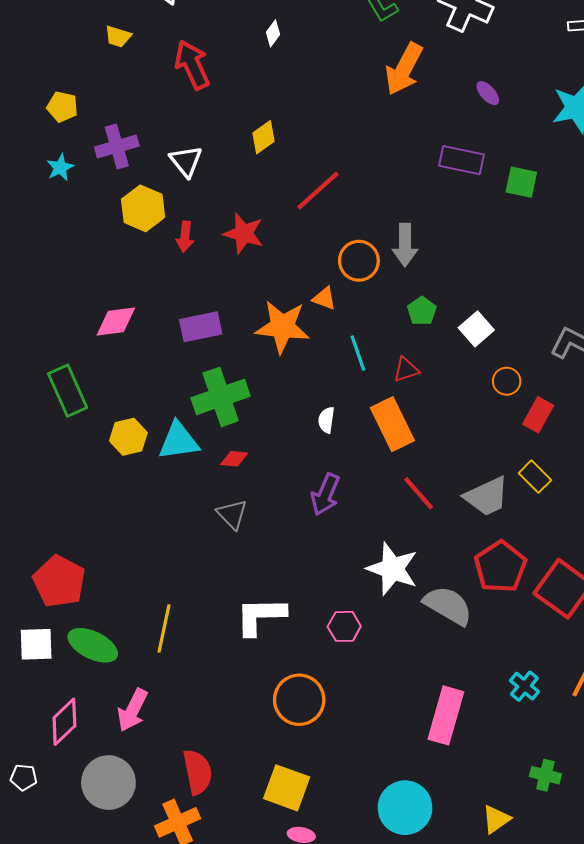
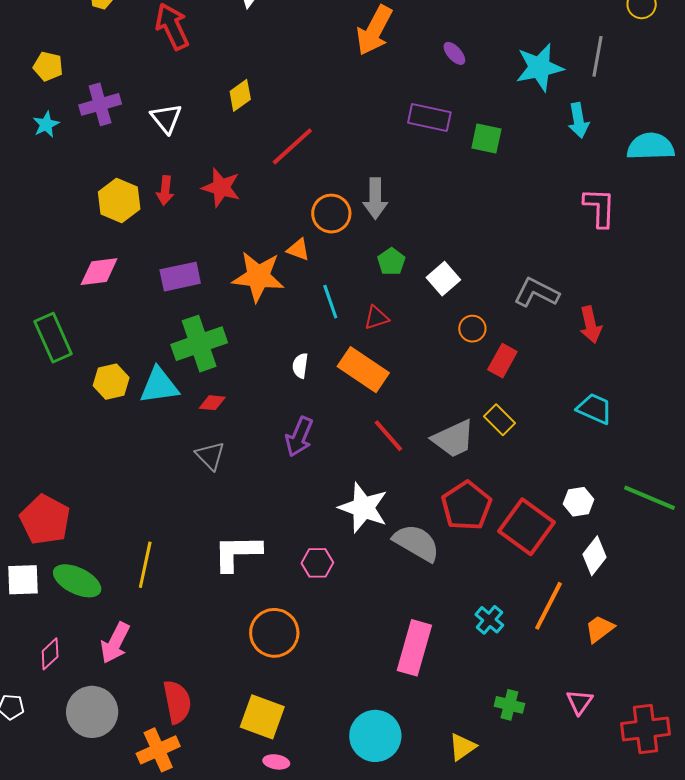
yellow hexagon: (143, 208) -> (119, 200), moved
orange rectangle: (392, 424) -> (363, 370), turned -30
pink diamond: (64, 722) -> (50, 654), size x0.7

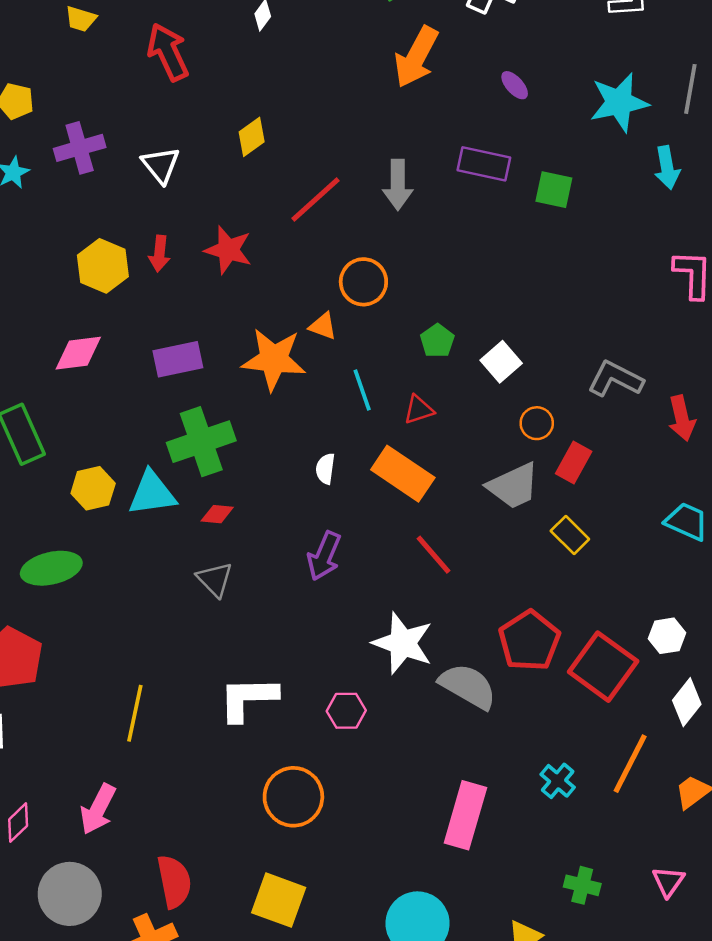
gray arrow: (375, 198) -> (398, 185), moved
gray trapezoid: (453, 439) -> (513, 486), moved
green ellipse: (77, 581) -> (51, 568), moved, turned -39

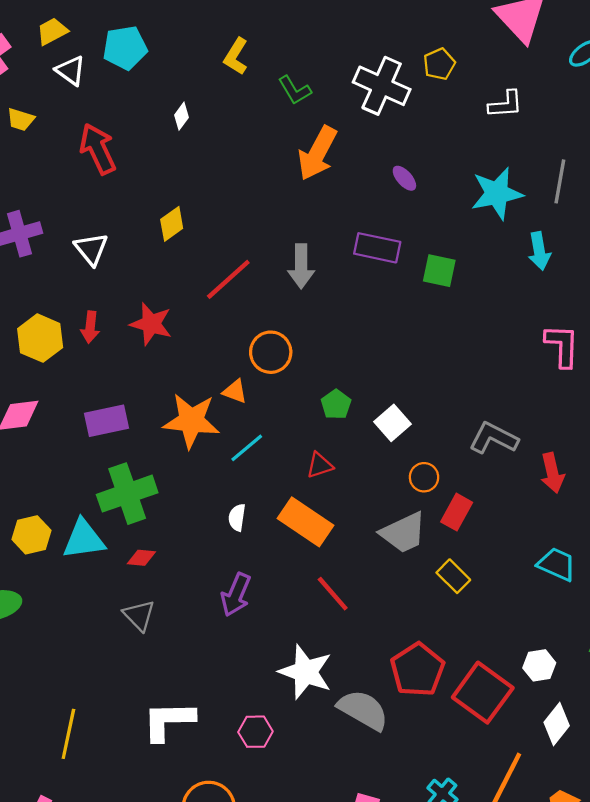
cyan line: (362, 390) -> (247, 448), moved, turned 69

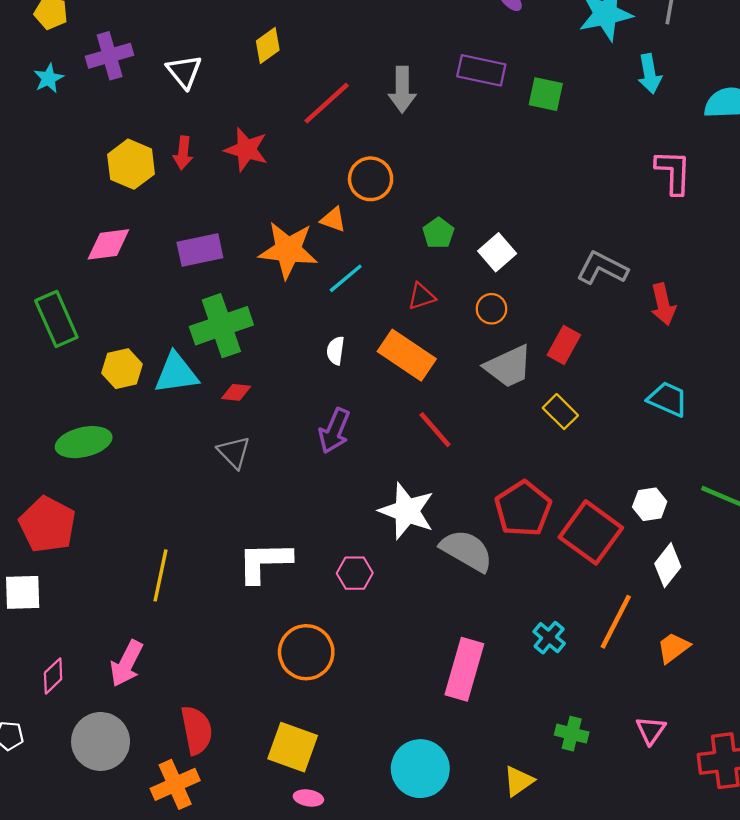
orange circle: (424, 477) -> (491, 309), moved

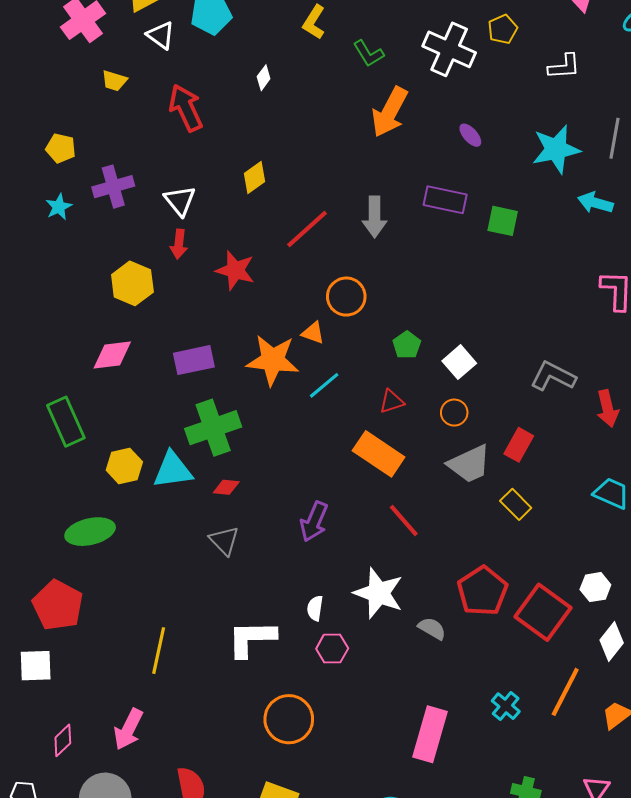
cyan arrow: (650, 74) -> (595, 203), turned 116
red arrow: (183, 153) -> (179, 244), moved
white semicircle: (336, 351) -> (315, 608), moved
gray semicircle: (467, 551) -> (432, 628), size x0.6

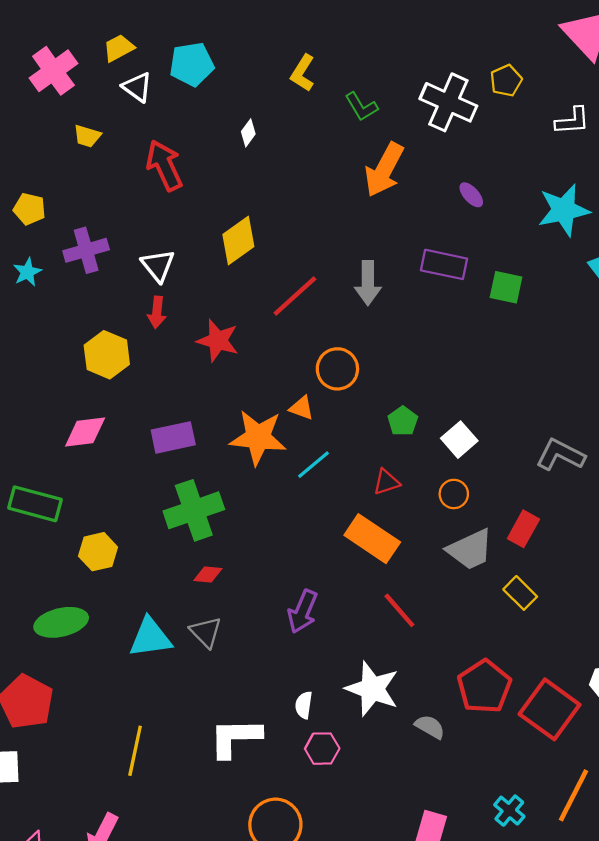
yellow diamond: (254, 178) -> (238, 241), size x1.4
green rectangle: (66, 422) -> (35, 504), turned -51
cyan triangle: (173, 470) -> (150, 638), moved

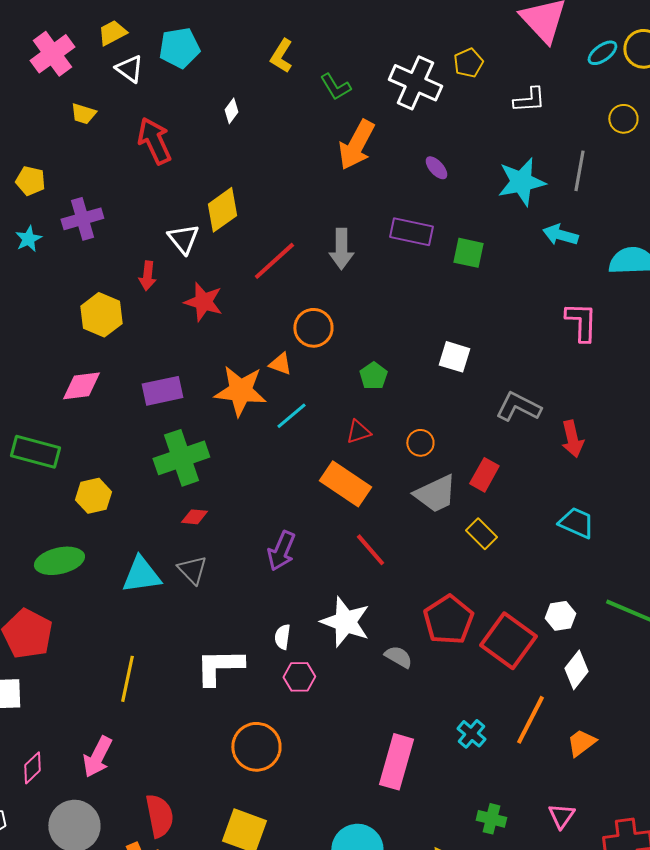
white triangle: (158, 266) -> (183, 239), moved
white square: (459, 440) -> (454, 357), moved, turned -32

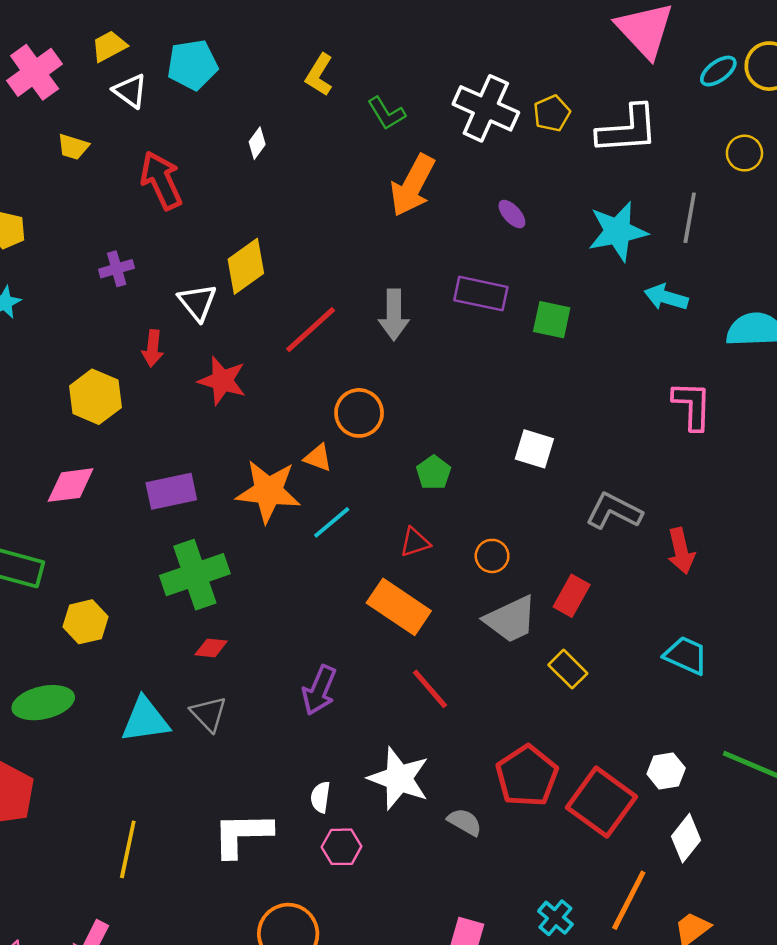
yellow pentagon: (468, 63) -> (552, 113), moved
white L-shape: (529, 100) -> (628, 129), size x1.6
purple cross: (82, 219) -> (117, 269), moved, size x0.7

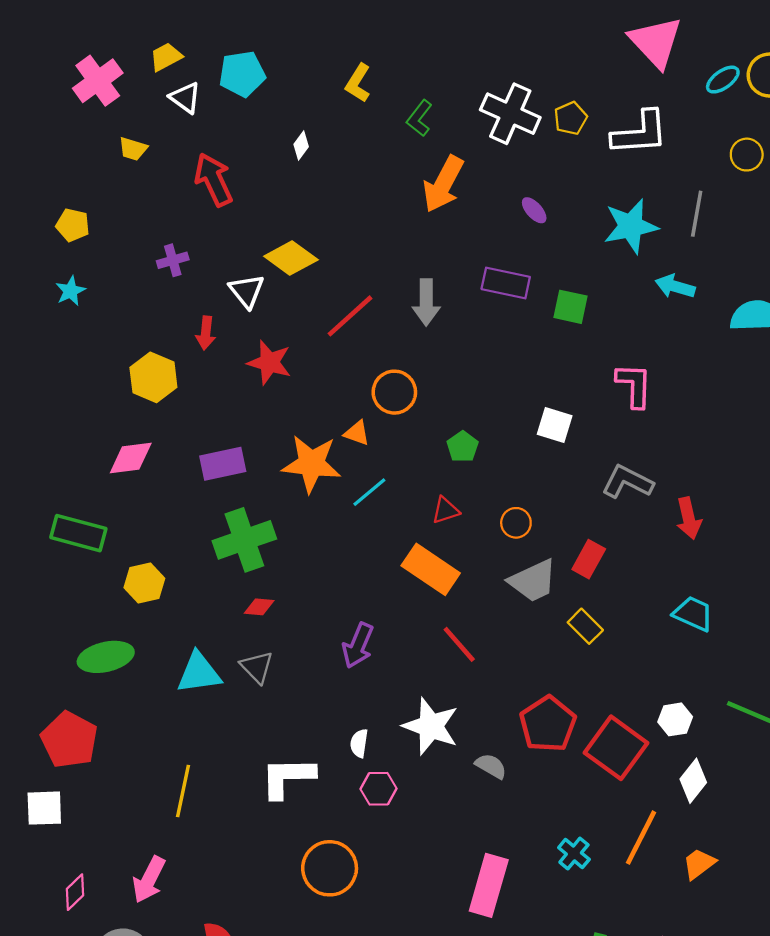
green L-shape: (386, 113) -> (419, 118), turned 69
yellow diamond: (246, 266) -> (291, 258), turned 72
pink L-shape: (692, 405) -> (634, 385), moved

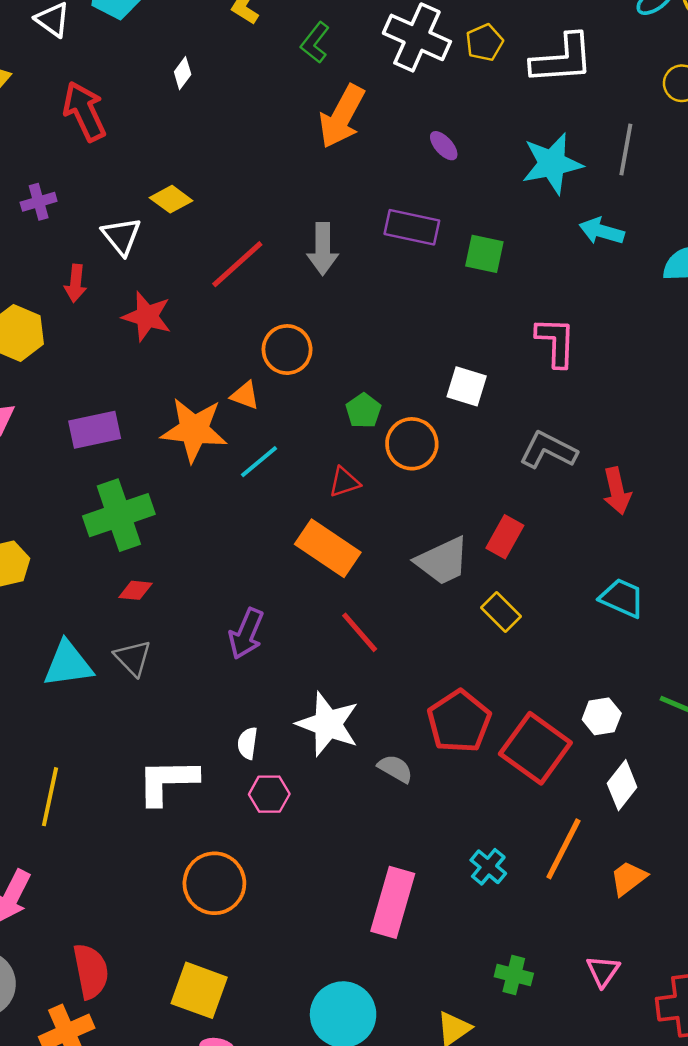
yellow diamond: (291, 258) -> (171, 199), size x0.7
orange circle: (516, 523) -> (412, 444), moved, size x1.5

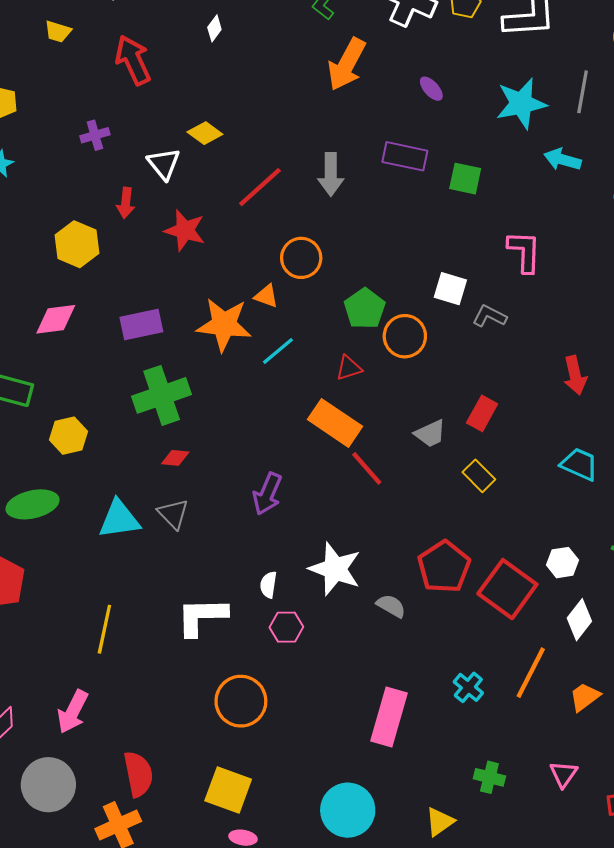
green pentagon: (363, 411) -> (365, 309), size x1.4
gray L-shape: (548, 450) -> (489, 316), moved, size x0.7
gray trapezoid: (442, 561) -> (430, 434), size x0.7
red line: (360, 632) -> (367, 468), moved

